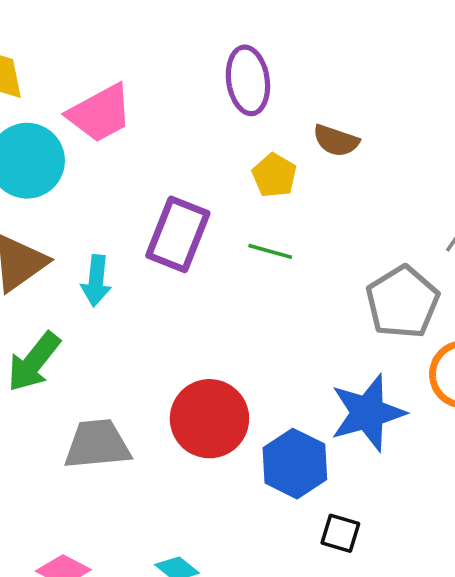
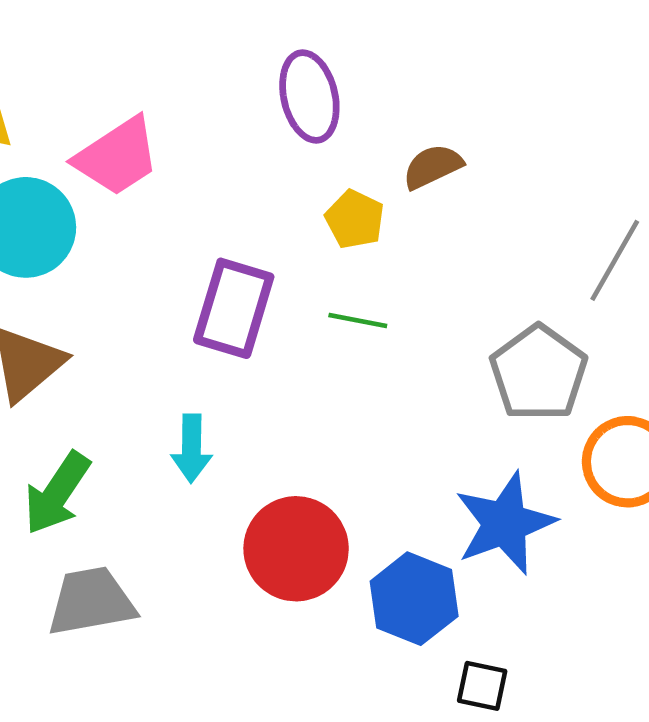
brown semicircle: (336, 141) -> (433, 167), turned 141
cyan arrow: (96, 281) -> (192, 448), moved
gray trapezoid: (97, 444) -> (91, 601), moved

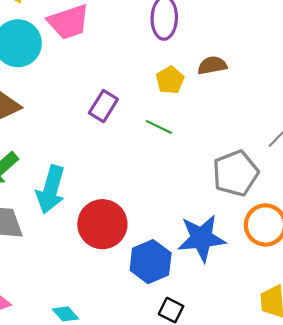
purple rectangle: (234, 308) -> (103, 106), size x0.7
cyan arrow: (192, 448) -> (51, 190), moved, size x1.5

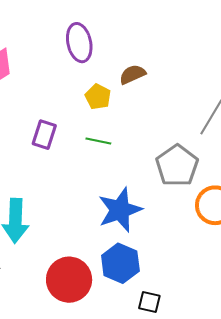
red circle: (102, 224) -> (69, 280), moved
blue star: (202, 238) -> (120, 210), moved

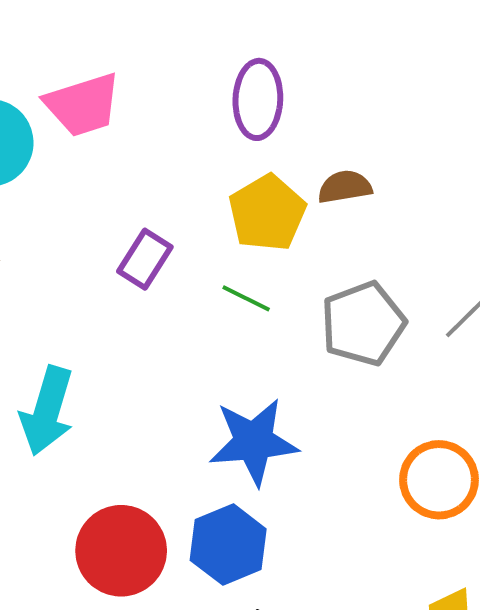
yellow pentagon: (98, 97) -> (267, 213), size x1.5
gray pentagon: (177, 166) -> (363, 324), moved

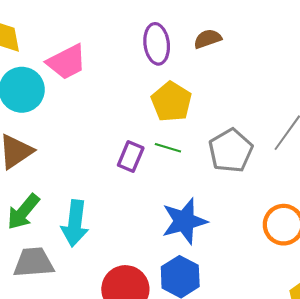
brown semicircle: (345, 187) -> (208, 39), moved
purple rectangle: (145, 259) -> (131, 156), moved

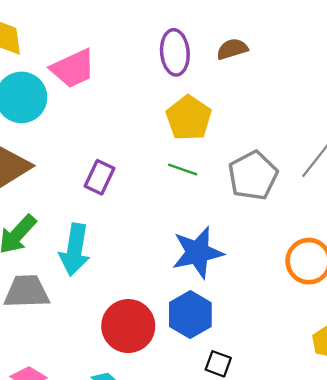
purple rectangle: (131, 156) -> (100, 177), moved

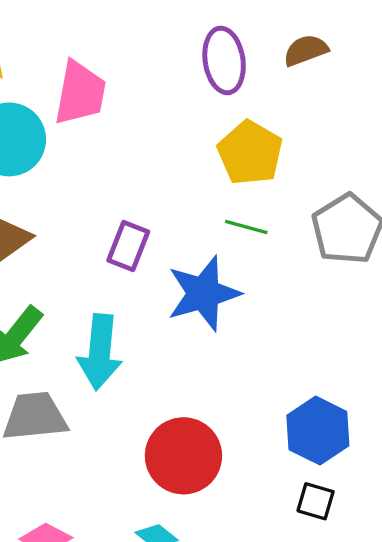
pink trapezoid: (73, 68) -> (80, 93), turned -51
blue star: (198, 253) -> (203, 293), moved
blue hexagon: (190, 315) -> (318, 431), moved

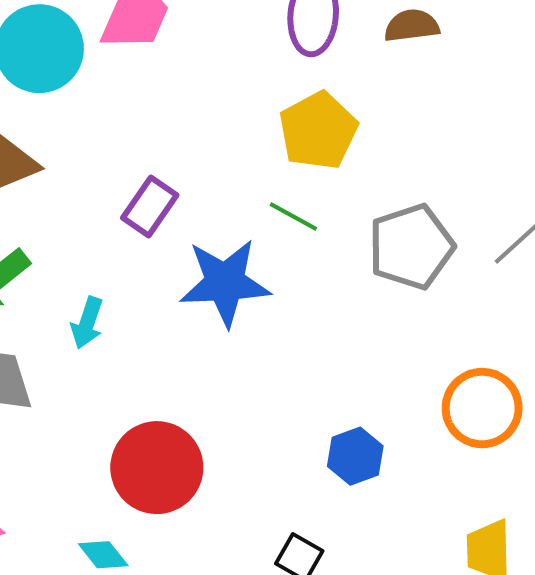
cyan arrow: (100, 352) -> (87, 323), size x0.6
blue hexagon: (318, 431) -> (355, 456), moved, size x0.7

